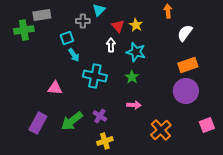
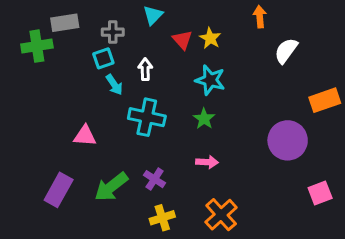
gray cross: (83, 21) -> (113, 32), moved
white arrow: (111, 45) -> (145, 69), moved
orange rectangle: (188, 65) -> (325, 100), moved
orange cross: (161, 130) -> (221, 215), moved

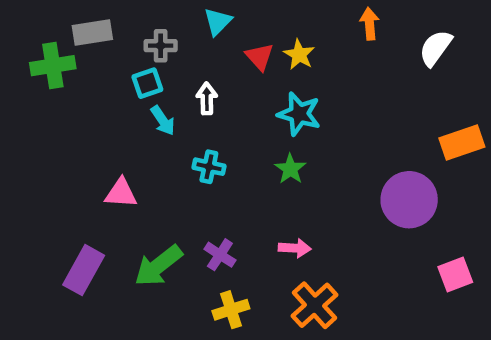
white semicircle: (286, 51) -> (435, 48), moved
cyan cross: (147, 117) -> (209, 167), size x0.6
pink arrow: (207, 162) -> (295, 248), moved

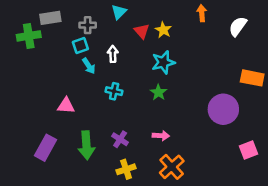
cyan star: (299, 114) -> (163, 62), turned -30
orange rectangle: (462, 143) -> (252, 78), turned 30
green arrow: (158, 266) -> (86, 145), turned -56

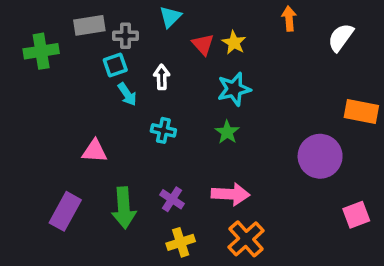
gray rectangle: (50, 18) -> (89, 25), moved
pink arrow: (161, 136) -> (231, 194), size x1.5

